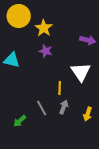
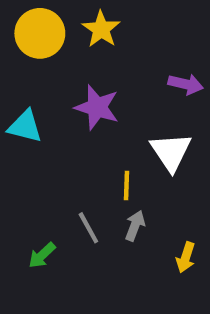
yellow star: (44, 28) -> (101, 29), moved
purple star: (46, 51) -> (97, 107), size x1.5
yellow arrow: (88, 114) -> (186, 257), moved

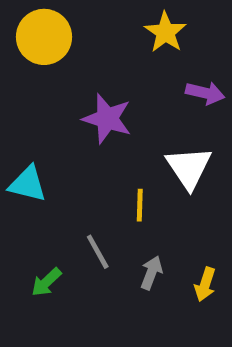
yellow star: (101, 29) -> (165, 32), moved
cyan triangle: (25, 126) -> (28, 184), moved
gray arrow: (135, 226) -> (151, 273), moved

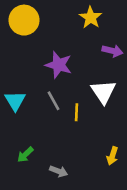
cyan triangle: (28, 184) -> (15, 101), turned 45
gray line: (98, 252) -> (53, 101), moved
gray arrow: (151, 273) -> (59, 171), moved, turned 90

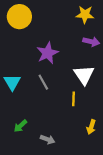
yellow star: (91, 18) -> (85, 15), moved, turned -30
purple star: (59, 65) -> (48, 53), turned 30
yellow line: (77, 112) -> (74, 99), moved

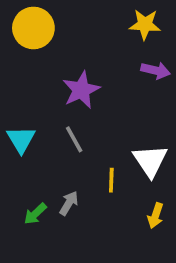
white triangle: (84, 75) -> (150, 161), moved
yellow line: (74, 99) -> (111, 180), moved
gray arrow: (48, 139) -> (69, 203), moved, turned -80

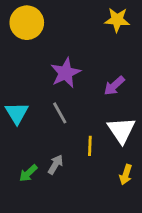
purple arrow: (156, 70) -> (114, 86), moved, turned 125

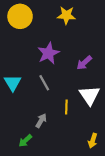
yellow star: (117, 20) -> (66, 15), moved
green arrow: (28, 173) -> (25, 141), moved
yellow arrow: (126, 175) -> (93, 141), moved

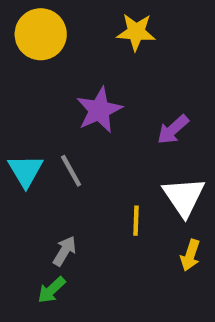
gray line: (44, 83) -> (71, 171), moved
gray arrow: (41, 121) -> (65, 251), moved
yellow arrow: (93, 141) -> (190, 255), moved

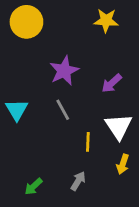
yellow star: (136, 32) -> (106, 20), moved
gray line: (71, 171) -> (63, 110), moved
gray arrow: (65, 251) -> (78, 181), moved

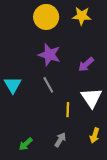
yellow circle: (26, 22) -> (46, 17), moved
purple star: (64, 71) -> (49, 55), turned -30
yellow arrow: (123, 164) -> (95, 135), moved

